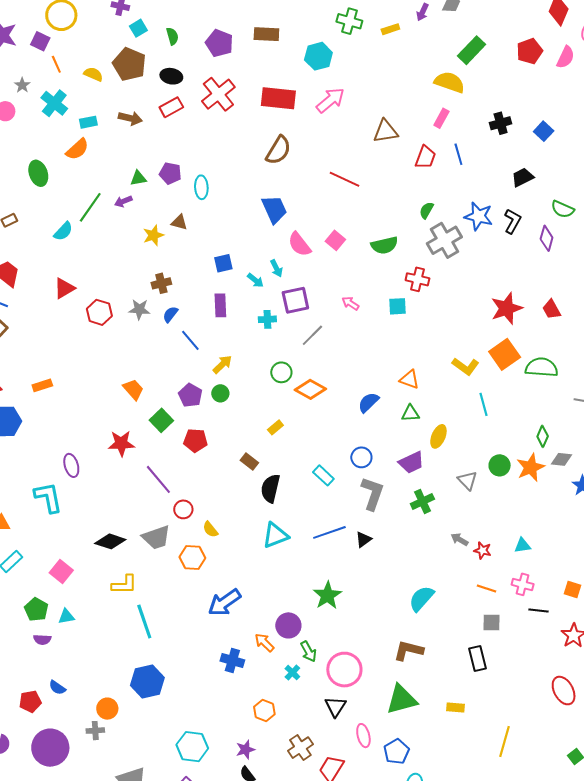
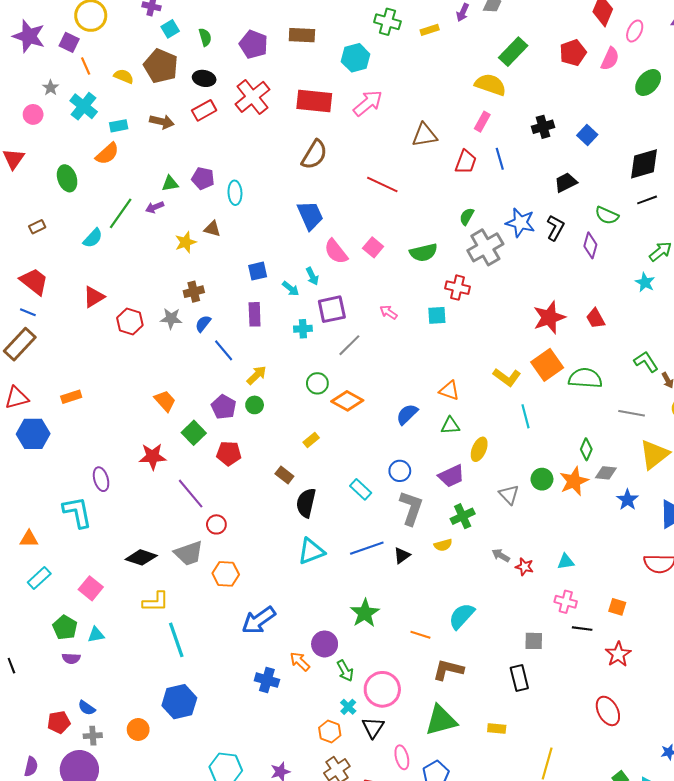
yellow semicircle: (210, 529) -> (443, 545), moved, turned -66
orange line: (487, 588) -> (420, 635), moved
cyan cross: (292, 673) -> (348, 707), moved
orange hexagon: (264, 711) -> (330, 732), moved
gray cross: (95, 731) -> (93, 736), moved

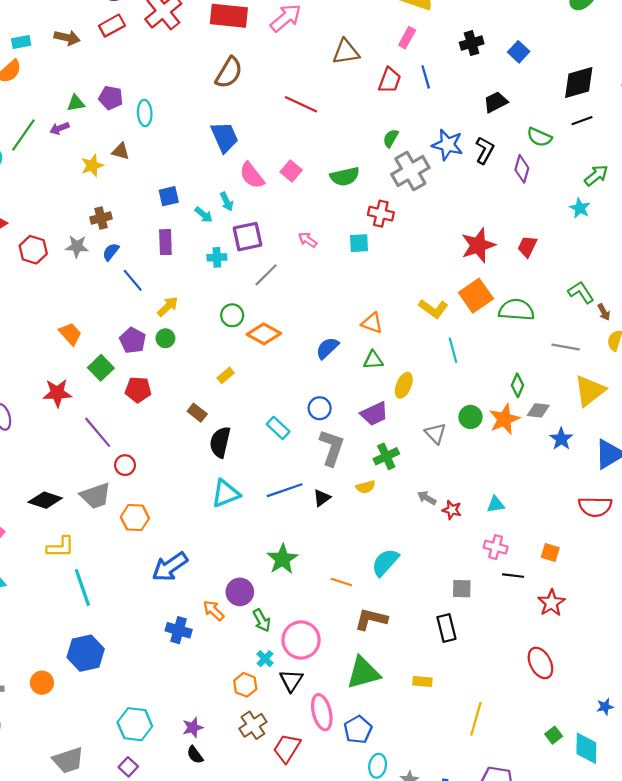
red trapezoid: (596, 318) -> (527, 246), turned 55
pink ellipse: (402, 757) -> (322, 712), size x1.4

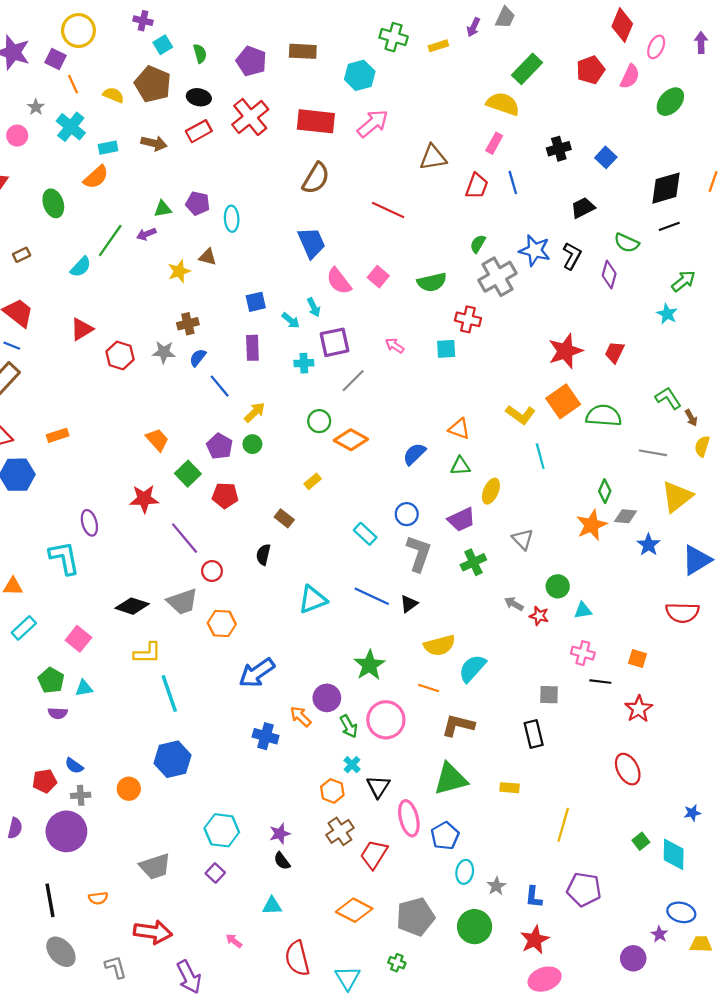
green circle: (470, 417) -> (558, 586), moved
black semicircle: (220, 442) -> (263, 555), moved, size x0.7
yellow semicircle: (366, 487) -> (440, 645), moved, size x1.6
blue line: (285, 490) -> (372, 596), turned 44
pink circle: (301, 640) -> (386, 720), moved

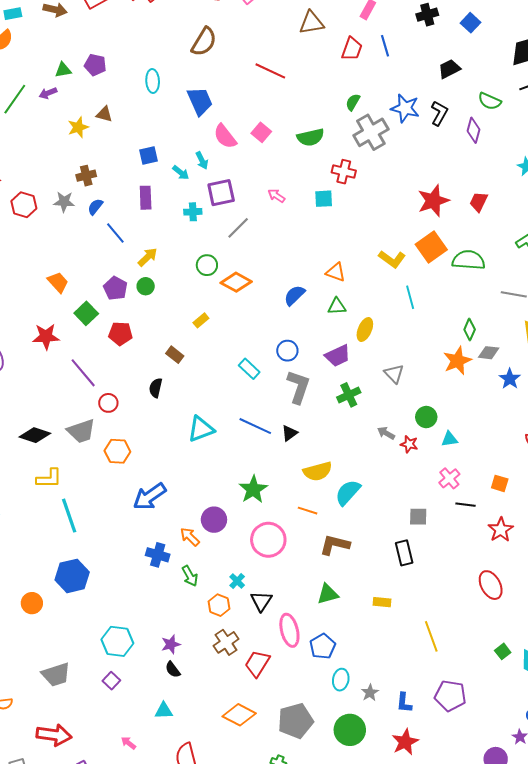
cyan ellipse: (232, 219) -> (153, 81), moved
pink cross: (583, 653) -> (449, 478), turned 35
green arrow: (349, 726) -> (190, 576), moved
green triangle: (450, 779) -> (328, 594), size x0.7
yellow line: (563, 825) -> (431, 636), turned -36

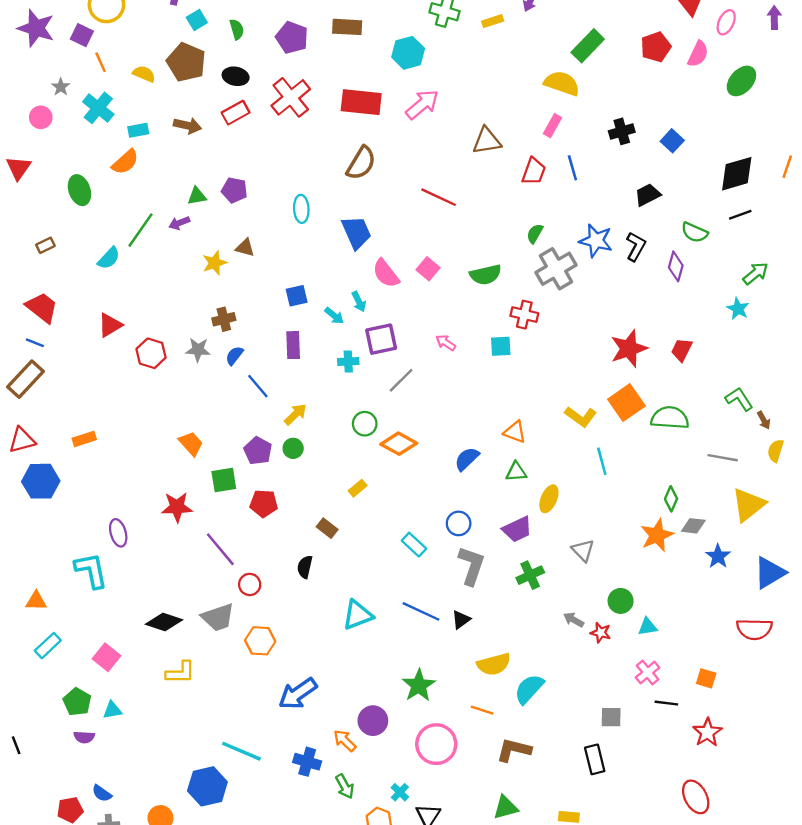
green square: (86, 313) -> (224, 480), turned 35
cyan line: (69, 516) -> (241, 751), moved, turned -48

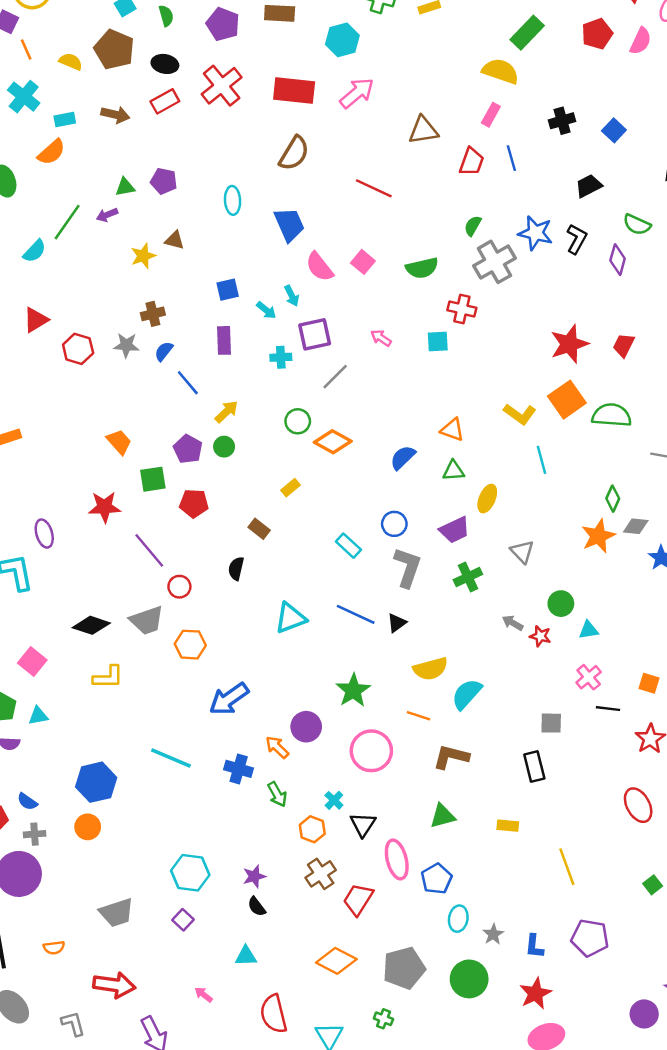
blue hexagon: (207, 786) -> (96, 782), moved

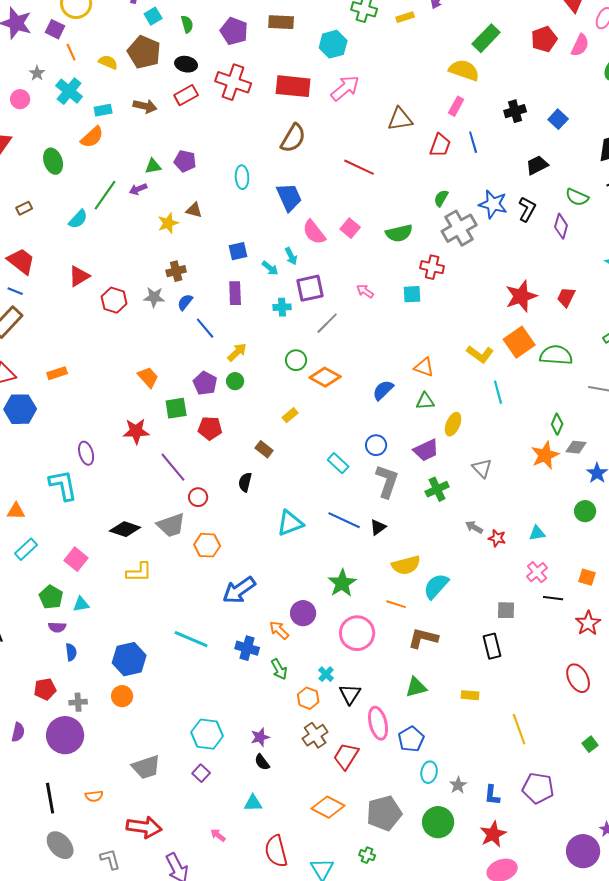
red cross: (222, 86) -> (233, 82), turned -32
green circle: (561, 604) -> (585, 511), moved
blue semicircle: (27, 802) -> (71, 652), moved, turned -132
purple circle: (644, 1014) -> (583, 851), size x1.4

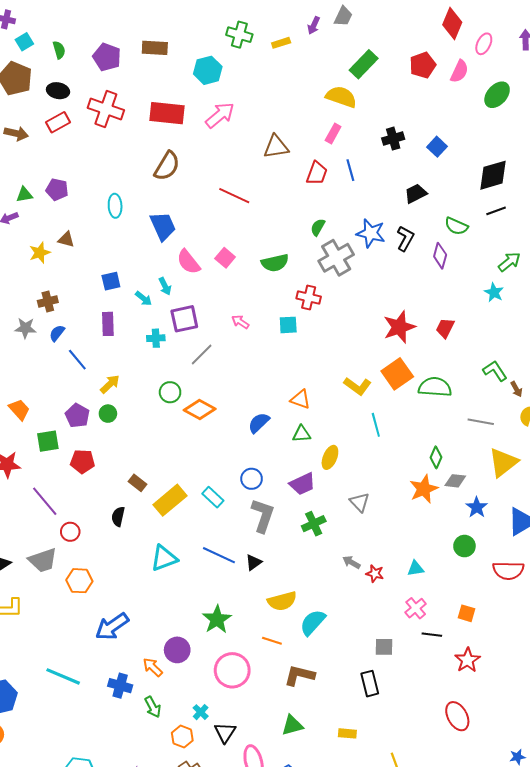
yellow rectangle: (290, 415) -> (170, 500), moved, size x2.0

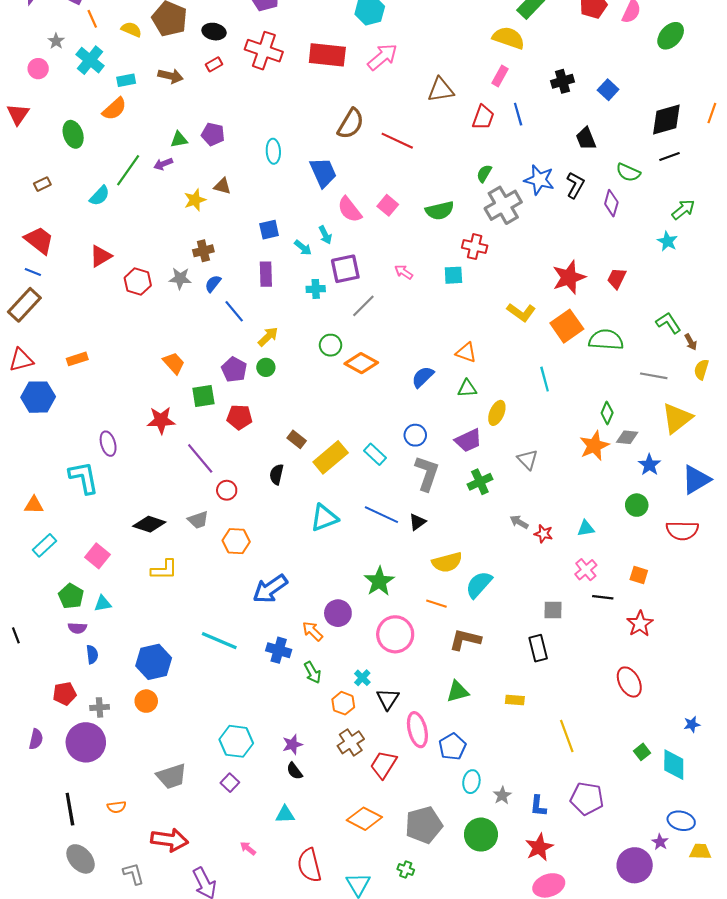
red rectangle: (58, 122) -> (214, 64), size x0.7
brown semicircle: (167, 166) -> (351, 124), moved
black trapezoid: (416, 194) -> (586, 139), turned -85
yellow L-shape: (357, 386) -> (521, 312), moved
gray trapezoid: (43, 560) -> (198, 520), size x0.7

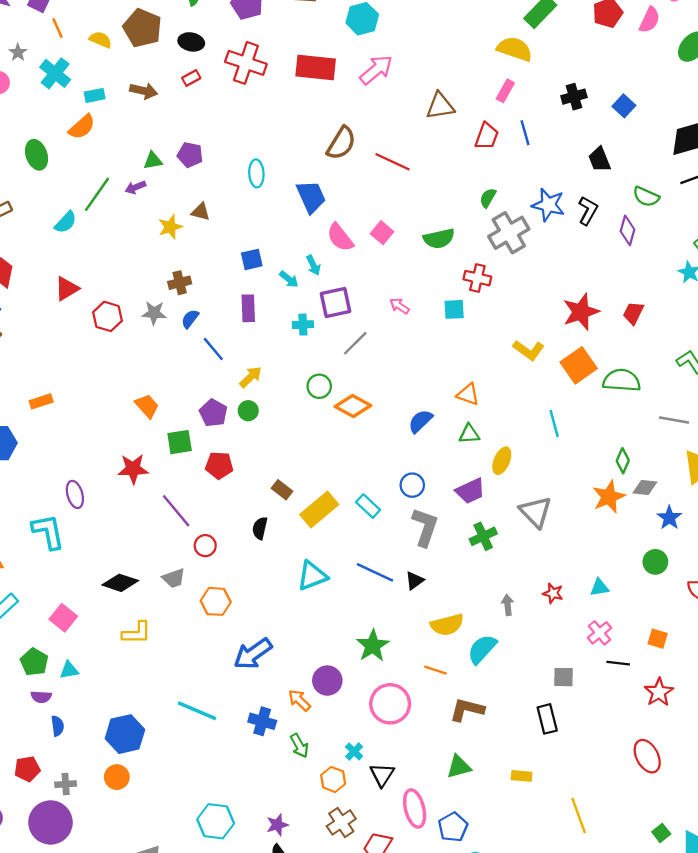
gray triangle: (528, 460) -> (536, 512), size x1.4
gray arrow: (519, 522) -> (508, 605), moved, turned 54

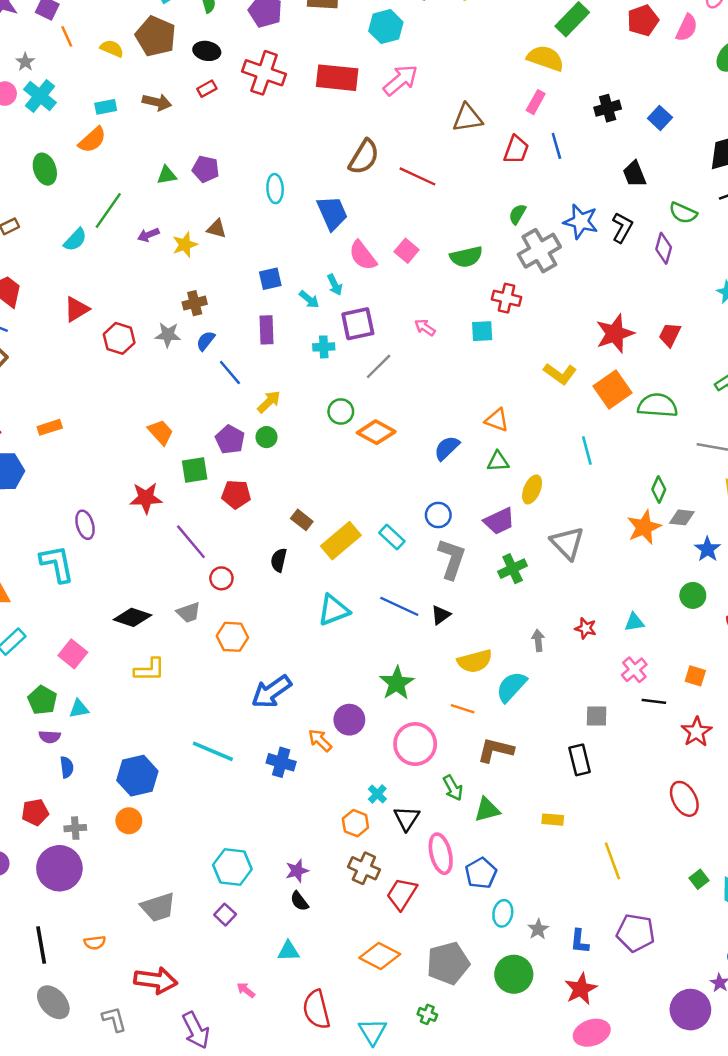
cyan cross: (55, 73) -> (40, 96), moved
purple arrow: (135, 187) -> (148, 235), moved
green arrow: (299, 746) -> (453, 788), moved
brown cross: (341, 822) -> (364, 868), turned -32

